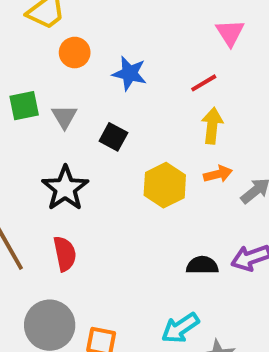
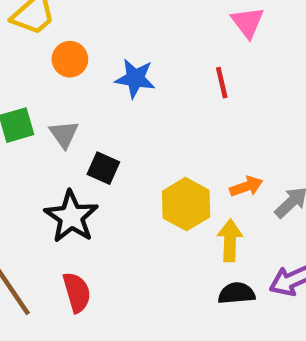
red line: (204, 83) -> (222, 83), turned -68
yellow arrow: (212, 126) -> (230, 240), moved
black square: (113, 137) -> (103, 168), moved

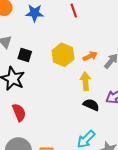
yellow hexagon: (186, 204) -> (63, 55), moved
black semicircle: (236, 293) -> (91, 105), turned 35

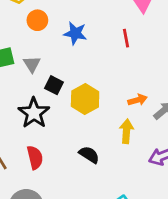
yellow hexagon: (63, 55) -> (85, 99), moved
black semicircle: (91, 105) -> (89, 155), moved

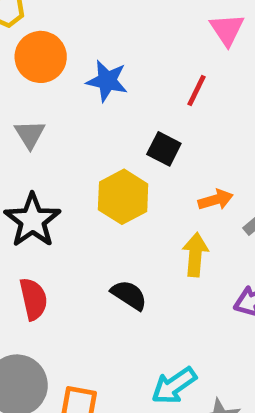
orange circle: (37, 20) -> (41, 57), size x1.4
red line: (126, 38) -> (196, 91), turned 36
black square: (54, 85) -> (164, 149), moved

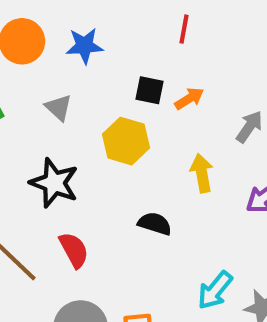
red line: (196, 91) -> (184, 29), moved
gray triangle: (30, 134) -> (59, 108), moved
orange arrow: (216, 200) -> (189, 99), moved

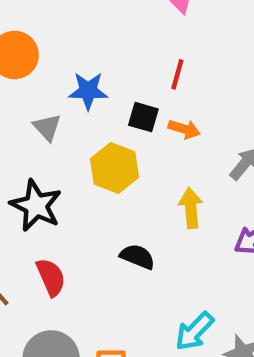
red line: (184, 29) -> (177, 74), moved
blue star: (85, 46) -> (88, 91), moved
orange arrow: (189, 99) -> (184, 129), turned 44

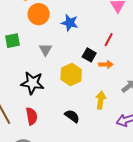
blue star: (88, 91) -> (70, 23), moved
orange arrow: (184, 129) -> (106, 65), turned -32
black star: (36, 206) -> (32, 83), turned -30

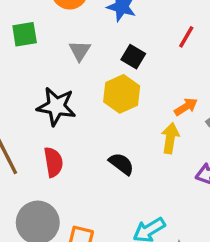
black square: (89, 55) -> (133, 57), moved
orange arrow: (106, 65) -> (186, 107), moved, turned -32

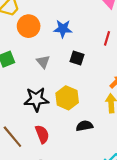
yellow hexagon: (122, 94) -> (67, 98), moved
black semicircle: (121, 164) -> (84, 126), turned -35

